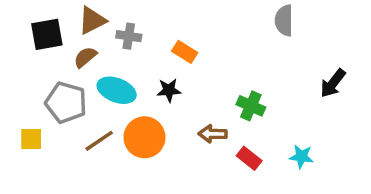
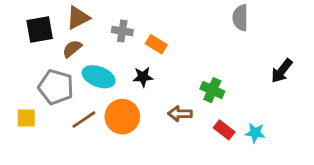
gray cross: (129, 36) -> (122, 31), moved
red rectangle: (249, 158) -> (224, 130), moved

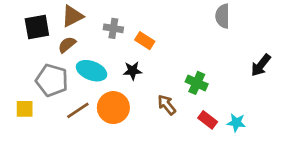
brown arrow: (180, 114) -> (167, 105), turned 50

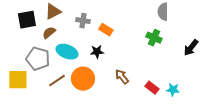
green cross: (197, 83) -> (154, 38), moved
yellow square: (25, 109) -> (18, 80), size x1.5

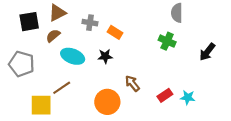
gray pentagon: (38, 59) -> (22, 64), moved
orange circle: (83, 79) -> (107, 102), moved
yellow square: (18, 80) -> (41, 105), moved
red rectangle: (152, 88) -> (165, 95), turned -72

